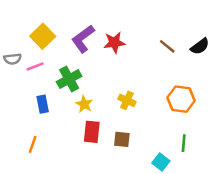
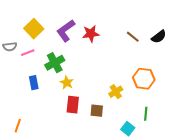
yellow cross: (127, 100) -> (116, 92), moved, turned 32
orange line: (33, 144) -> (18, 126), moved

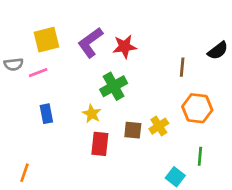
yellow square: (34, 29) -> (46, 40), turned 30
brown line: (133, 37) -> (182, 67), moved, turned 56
green cross: (55, 63) -> (114, 86), moved
brown square: (97, 111) -> (133, 130), moved

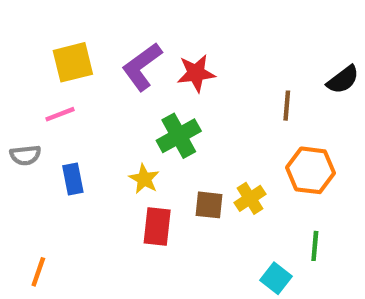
gray semicircle: (14, 64) -> (25, 155), moved

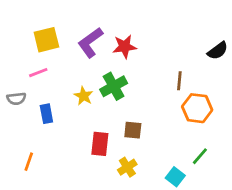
brown line: (287, 106) -> (179, 81), moved
yellow star: (144, 179) -> (83, 96), moved
yellow cross: (250, 198) -> (127, 167), moved
green line: (315, 246) -> (200, 156), turned 36
orange line: (38, 272) -> (29, 162), moved

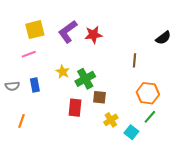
green cross: (114, 86) -> (85, 79), moved
gray semicircle: (16, 99) -> (12, 86), moved
orange hexagon: (197, 108) -> (148, 93), moved
yellow cross: (127, 167) -> (111, 120), moved

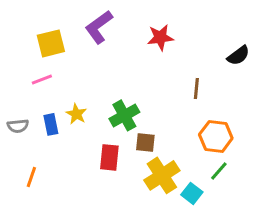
purple L-shape: (68, 32) -> (99, 27), moved
red star: (93, 35) -> (160, 37), moved
yellow star: (63, 72) -> (76, 114), moved
yellow cross: (111, 120) -> (162, 175), size x1.6

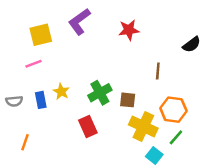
brown square: (145, 142) -> (128, 100), moved
red rectangle: (109, 157) -> (88, 126), turned -30
yellow cross: (162, 175) -> (143, 126), moved, turned -32

